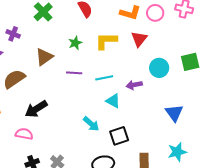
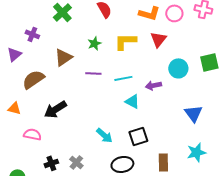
cyan arrow: (91, 124) -> (104, 135), moved
pink semicircle: (24, 134) -> (32, 134), moved

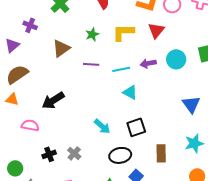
brown semicircle: (33, 79) -> (17, 74), moved
purple arrow: (153, 85) -> (148, 63), moved

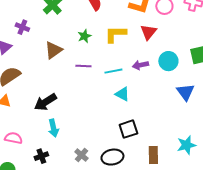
blue triangle: (191, 104) -> (185, 92), moved
pink semicircle: (30, 125) -> (13, 138), moved
cyan arrow: (102, 126) -> (53, 128), moved, turned 36
gray cross: (74, 153) -> (81, 155), moved

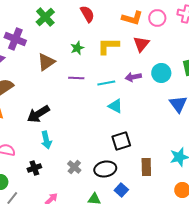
purple cross: (22, 27) -> (15, 39), size x1.5

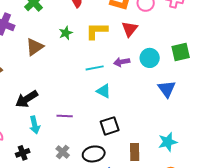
purple line: (76, 78) -> (65, 116), moved

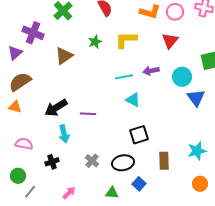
red triangle: (130, 29) -> (170, 41), moved
cyan circle: (150, 58) -> (182, 77), moved
purple line: (65, 116) -> (88, 114), moved

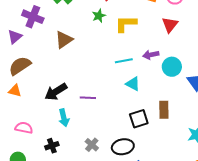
green star: (95, 42) -> (99, 16), moved
cyan circle: (182, 77) -> (172, 67), moved
brown rectangle: (164, 161) -> (164, 110), moved

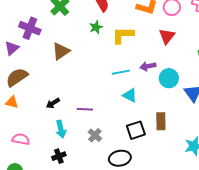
black arrow: (56, 92) -> (53, 103), size x0.6
gray cross: (92, 145) -> (95, 135), moved
black cross: (52, 146) -> (59, 156), moved

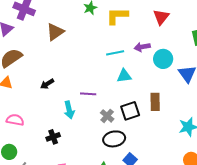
cyan triangle: (130, 95) -> (124, 76), turned -35
purple line: (85, 109) -> (88, 94), moved
cyan arrow: (61, 129) -> (69, 110), moved
gray cross: (95, 135) -> (107, 116), moved

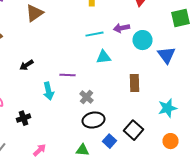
black square: (130, 111) -> (134, 130), moved, turned -30
black cross: (53, 137) -> (24, 118), moved

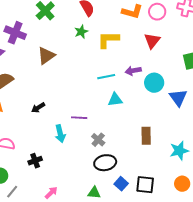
brown rectangle: (134, 83) -> (146, 136), moved
black square: (134, 130) -> (145, 185), moved, turned -36

